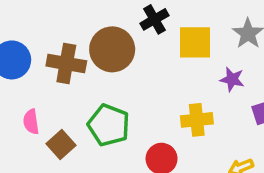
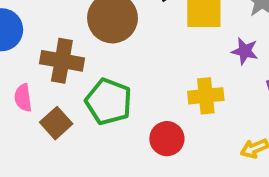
brown cross: (66, 63) -> (62, 61), moved

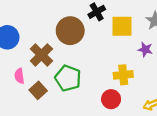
brown cross: (62, 61) -> (41, 55), turned 35
red circle: (167, 139) -> (111, 99), moved

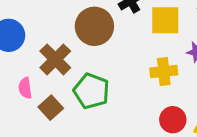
yellow cross: (123, 75) -> (164, 71), moved
red circle: (111, 99) -> (173, 120), moved

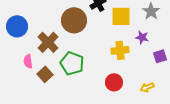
red circle: (173, 120) -> (114, 82), moved

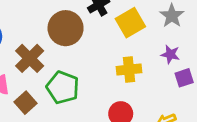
yellow square: (121, 16) -> (130, 23), turned -30
purple star: (142, 37) -> (170, 54), moved

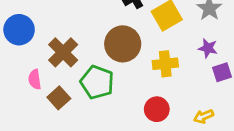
brown circle: (66, 28) -> (123, 44), moved

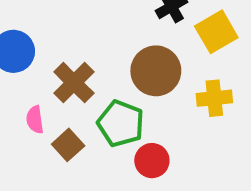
red circle: (157, 109) -> (152, 161), moved

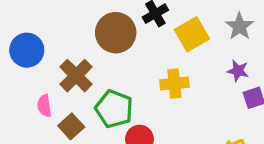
brown circle: (156, 71) -> (116, 33), moved
yellow cross: (214, 98) -> (174, 83), moved

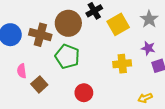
brown cross: (76, 76) -> (40, 35), moved, turned -30
yellow cross: (174, 83) -> (122, 64), moved
green pentagon: (114, 109) -> (67, 56), moved

